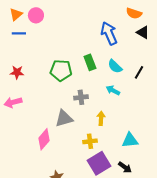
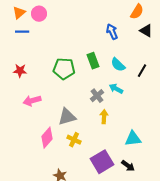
orange semicircle: (134, 13) -> (137, 12), turned -77
blue arrow: (109, 33) -> (112, 32), size x0.7
gray cross: (81, 97) -> (97, 96), moved, turned -32
pink arrow: (13, 102) -> (32, 101), moved
yellow cross: (90, 141) -> (74, 140), moved, turned 32

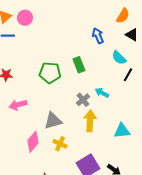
cyan semicircle: (118, 65) -> (119, 58), moved
yellow arrow: (104, 117) -> (90, 121), size x1.5
cyan triangle: (133, 139) -> (122, 131), moved

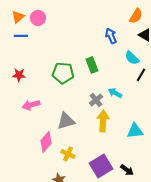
yellow cross: (60, 144) -> (68, 154), moved

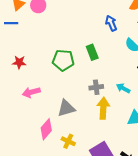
blue line: (21, 36) -> (11, 23), moved
cyan arrow: (115, 93) -> (123, 88), moved
gray cross: (96, 100) -> (96, 87), turned 32

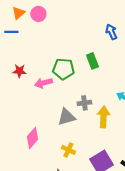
gray cross: (96, 87) -> (84, 103), moved
pink arrow: (31, 92) -> (43, 83), moved
pink diamond: (46, 129) -> (32, 138), moved

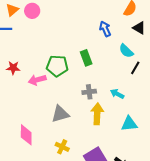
gray cross: (84, 103) -> (89, 92), moved
pink diamond: (32, 138) -> (26, 135), turned -40

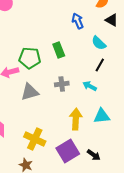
black line: (135, 68) -> (100, 65), moved
gray triangle: (60, 114) -> (30, 92), moved
yellow arrow: (97, 114) -> (76, 119), moved
yellow cross: (62, 147) -> (35, 139), size x1.5

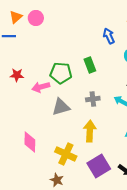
yellow arrow: (76, 119) -> (90, 131), moved

